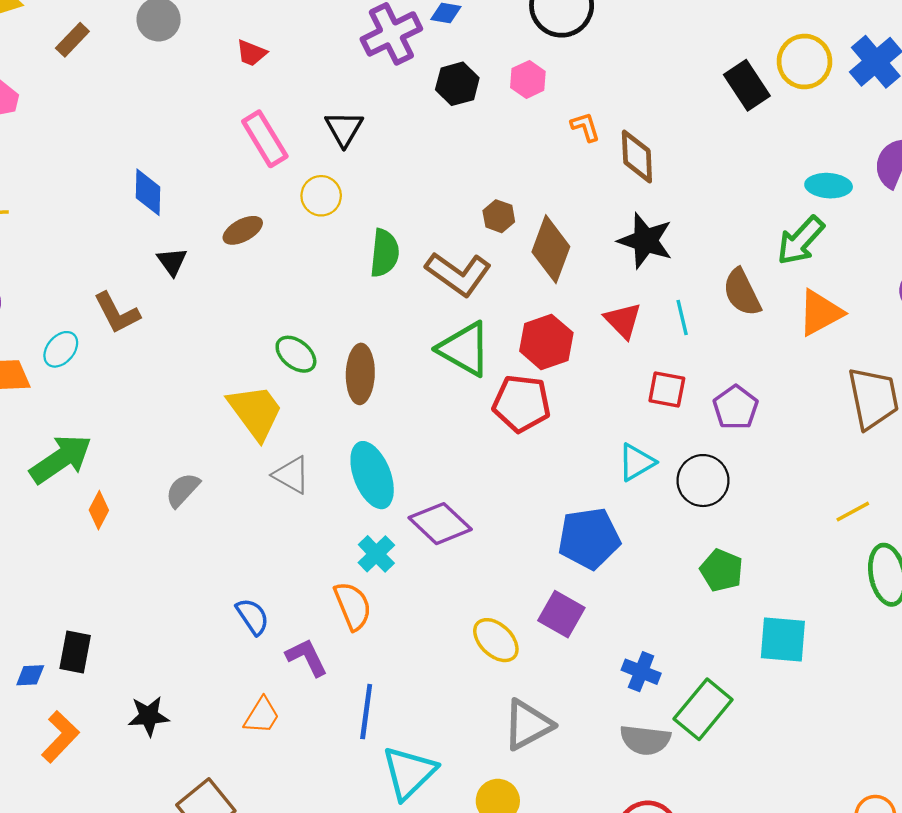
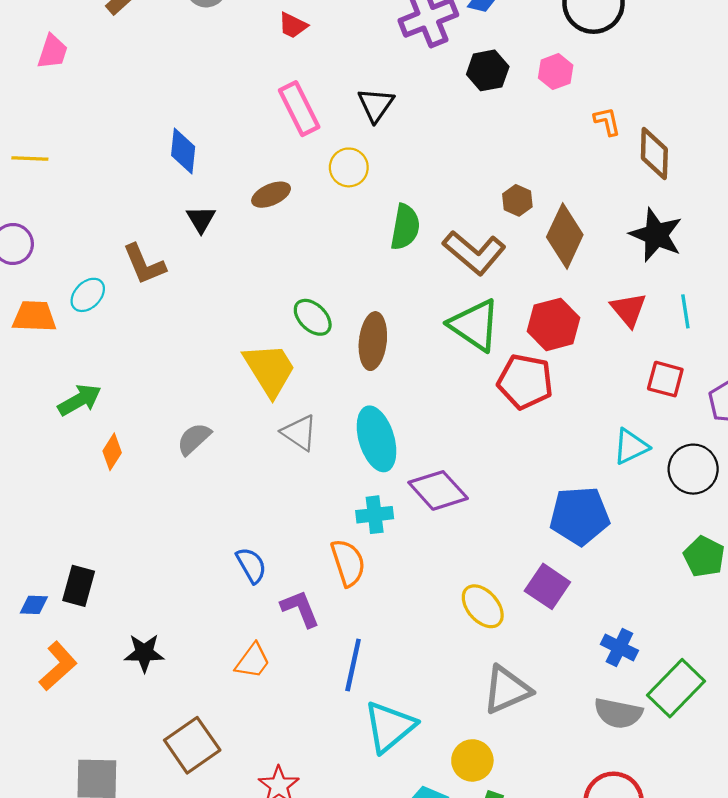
green arrow: (61, 459) -> (80, 400), size x0.7
cyan cross: (376, 554) -> (375, 515), turned 33

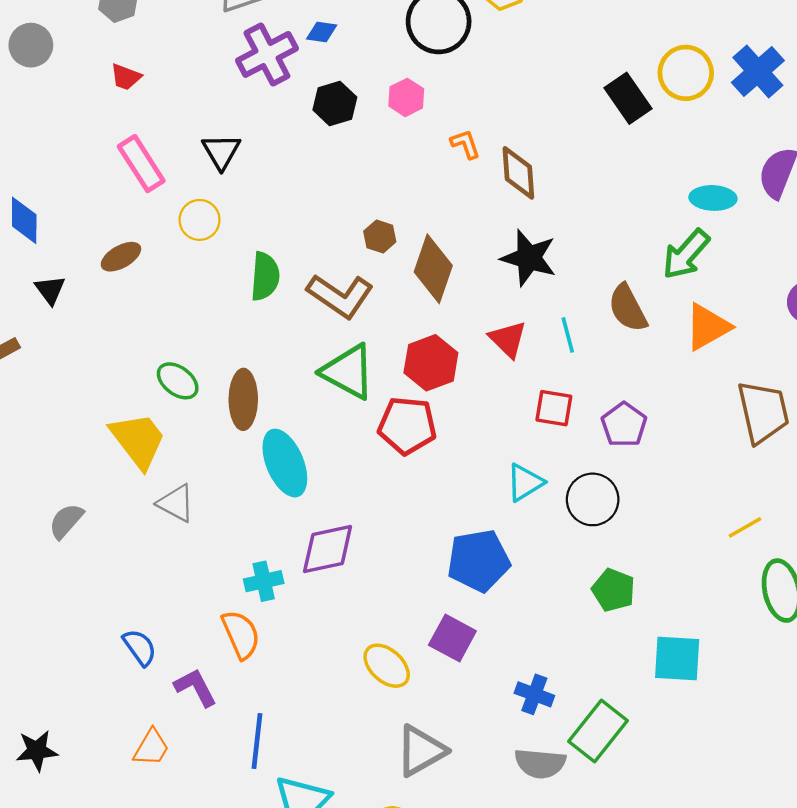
cyan ellipse: (377, 439) -> (285, 463), moved
purple diamond: (438, 490) -> (328, 549), turned -54

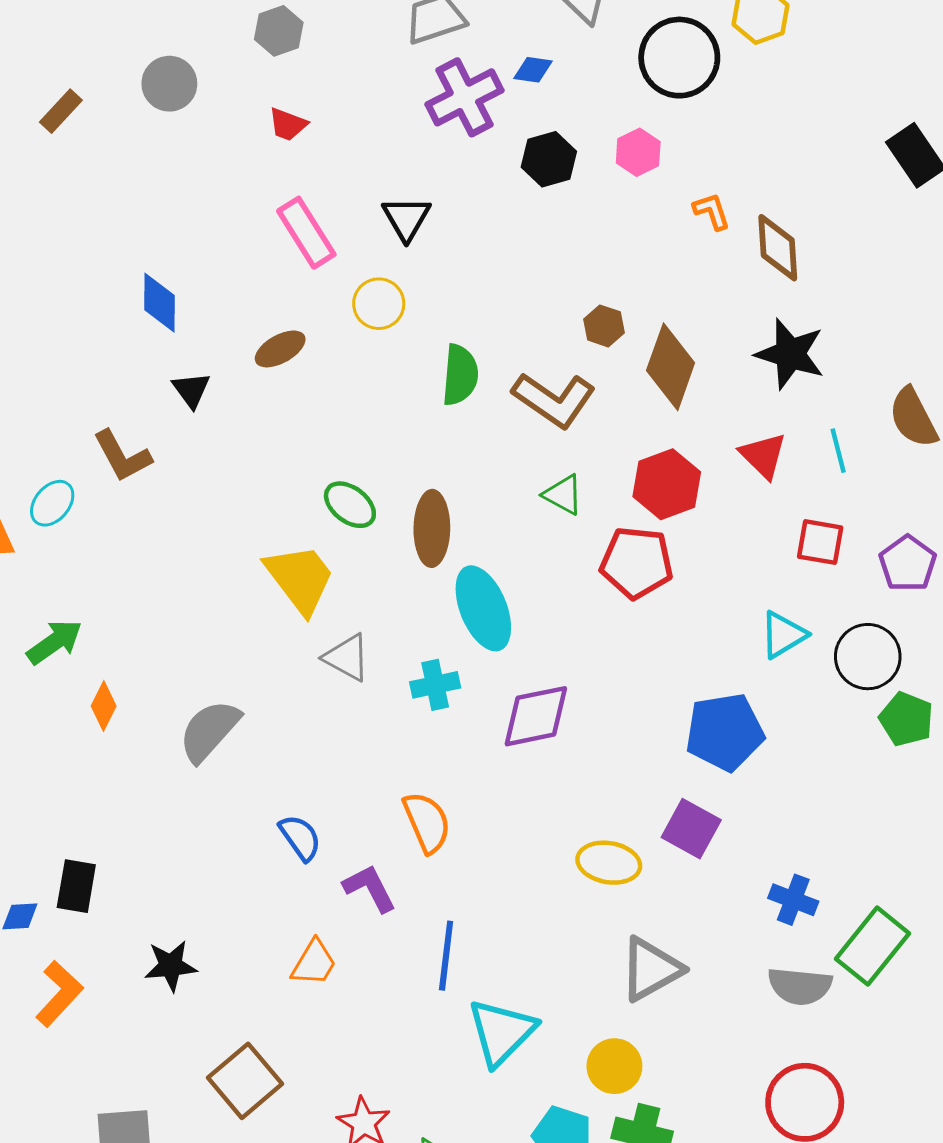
green triangle: (348, 372) -> (563, 495), size x0.6
gray semicircle: (66, 521) -> (209, 731), moved, size x1.4
cyan cross: (264, 581) -> (435, 685), moved
green pentagon: (613, 590) -> (906, 719), moved
yellow ellipse: (387, 666) -> (609, 863), turned -33

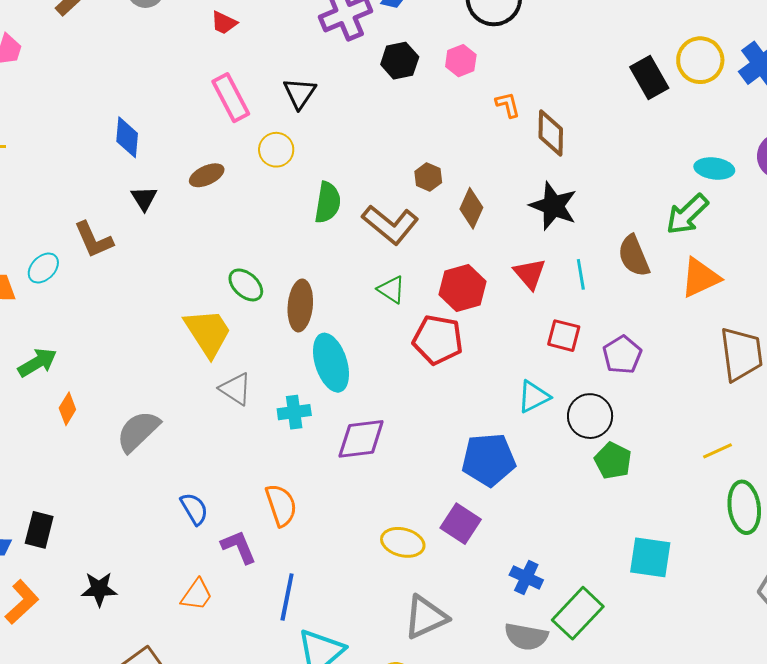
brown diamond: (671, 367) -> (471, 208), size x0.7

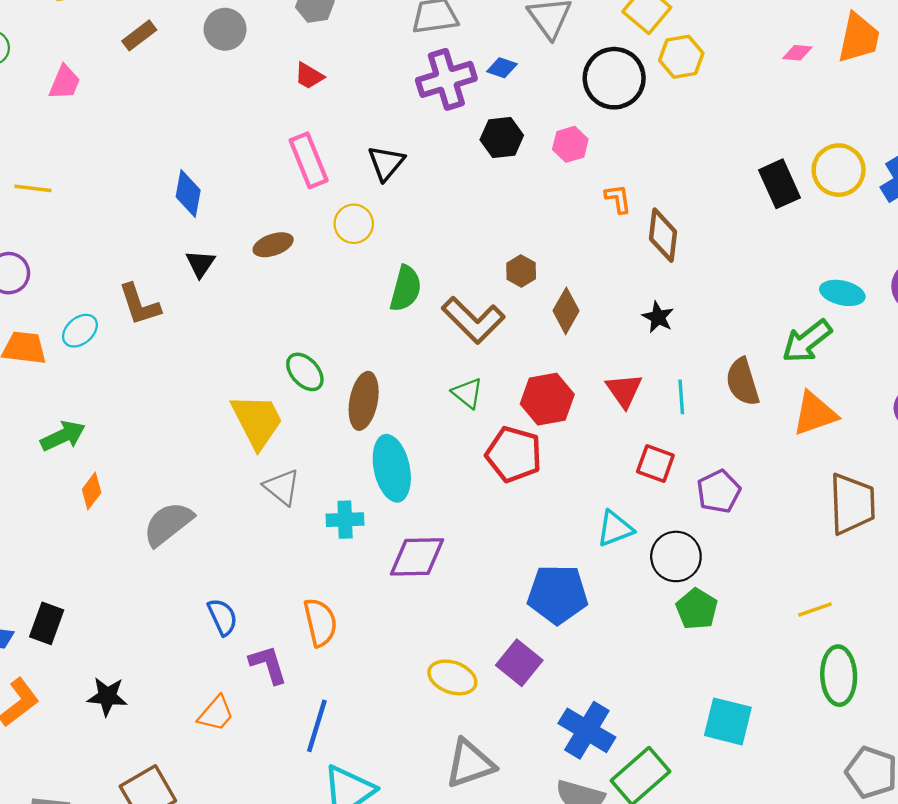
black star: (553, 206) -> (658, 317), size x0.6
blue cross: (526, 577) -> (587, 730), size x1.5

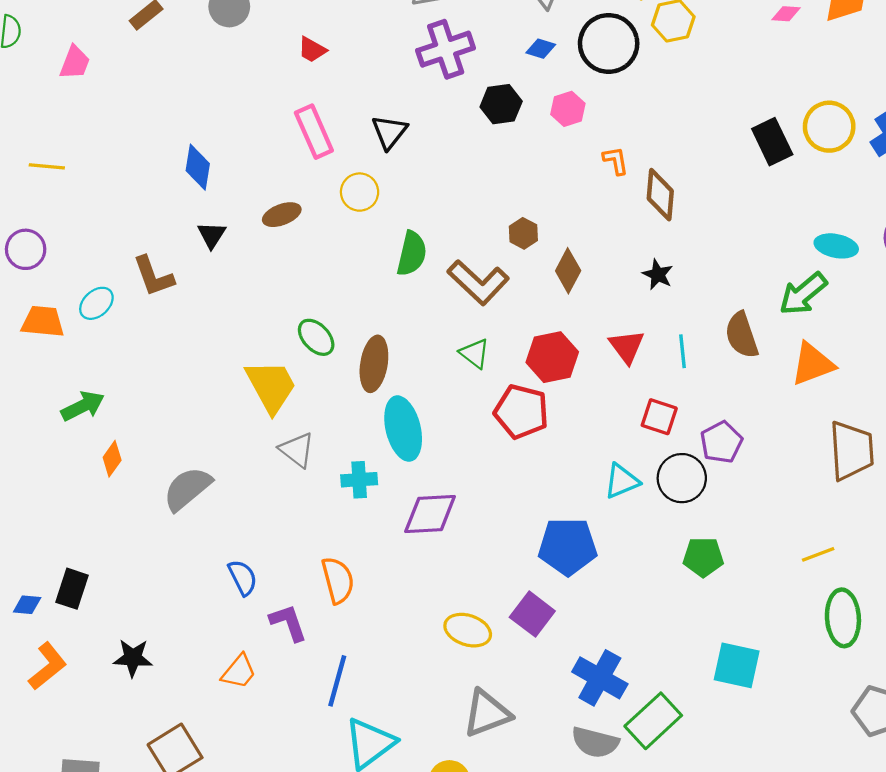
blue diamond: (502, 68) -> (541, 49), moved
black circle: (676, 556) -> (682, 478), moved
green pentagon: (697, 609) -> (703, 557), turned -30

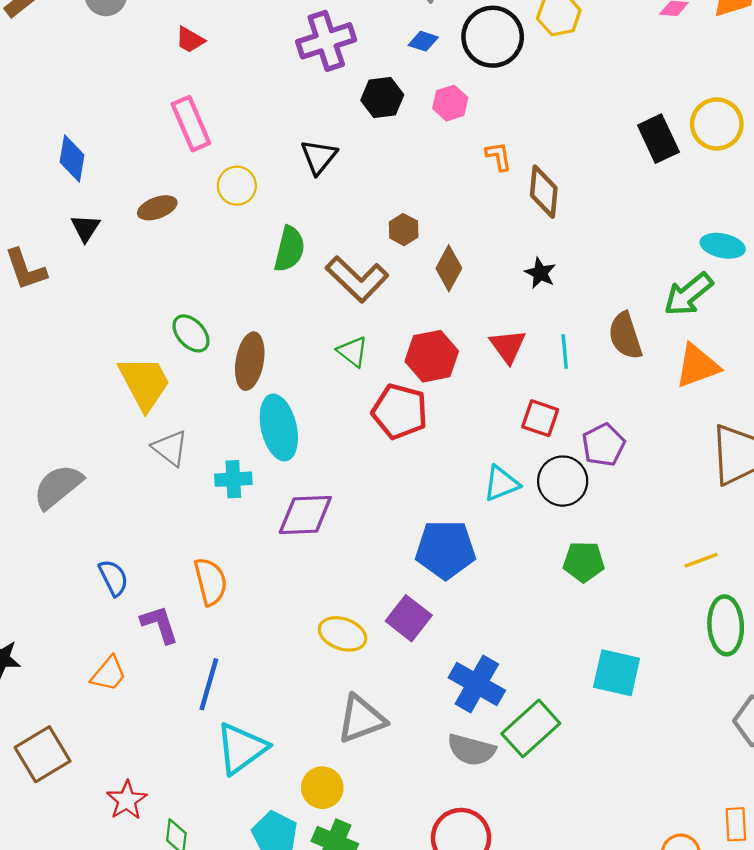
black triangle: (389, 132) -> (319, 157), moved

